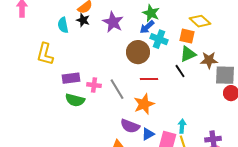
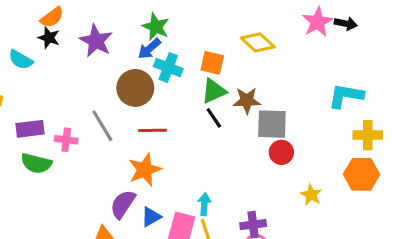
yellow diamond: (200, 21) -> (258, 42), moved
cyan semicircle: (63, 25) -> (21, 60), moved, turned -49
black line: (180, 71) -> (214, 118), moved
gray line: (117, 89) -> (102, 126), moved
purple semicircle: (130, 126) -> (123, 204), turned 102

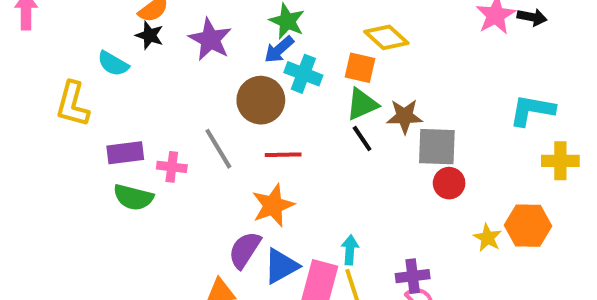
yellow diamond: (258, 42) -> (386, 37), moved
orange hexagon: (361, 174) -> (528, 226), moved
blue triangle: (151, 217) -> (281, 266), size x1.4

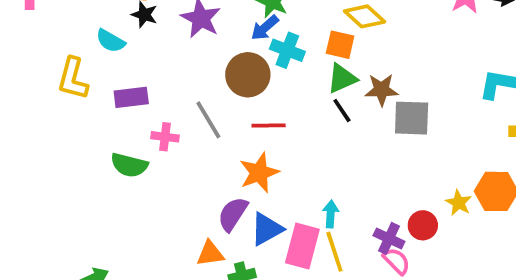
purple rectangle: (125, 153) -> (131, 97), moved
red circle: (449, 183) -> (423, 225), moved
purple cross: (413, 276) -> (389, 238), turned 32

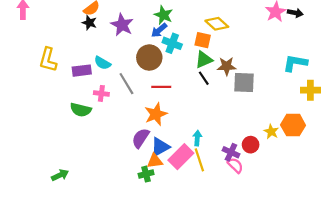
cyan semicircle: (110, 41) -> (102, 63), moved
pink rectangle: (302, 246) -> (181, 157), turned 30
orange triangle: (210, 254) -> (155, 161), moved

